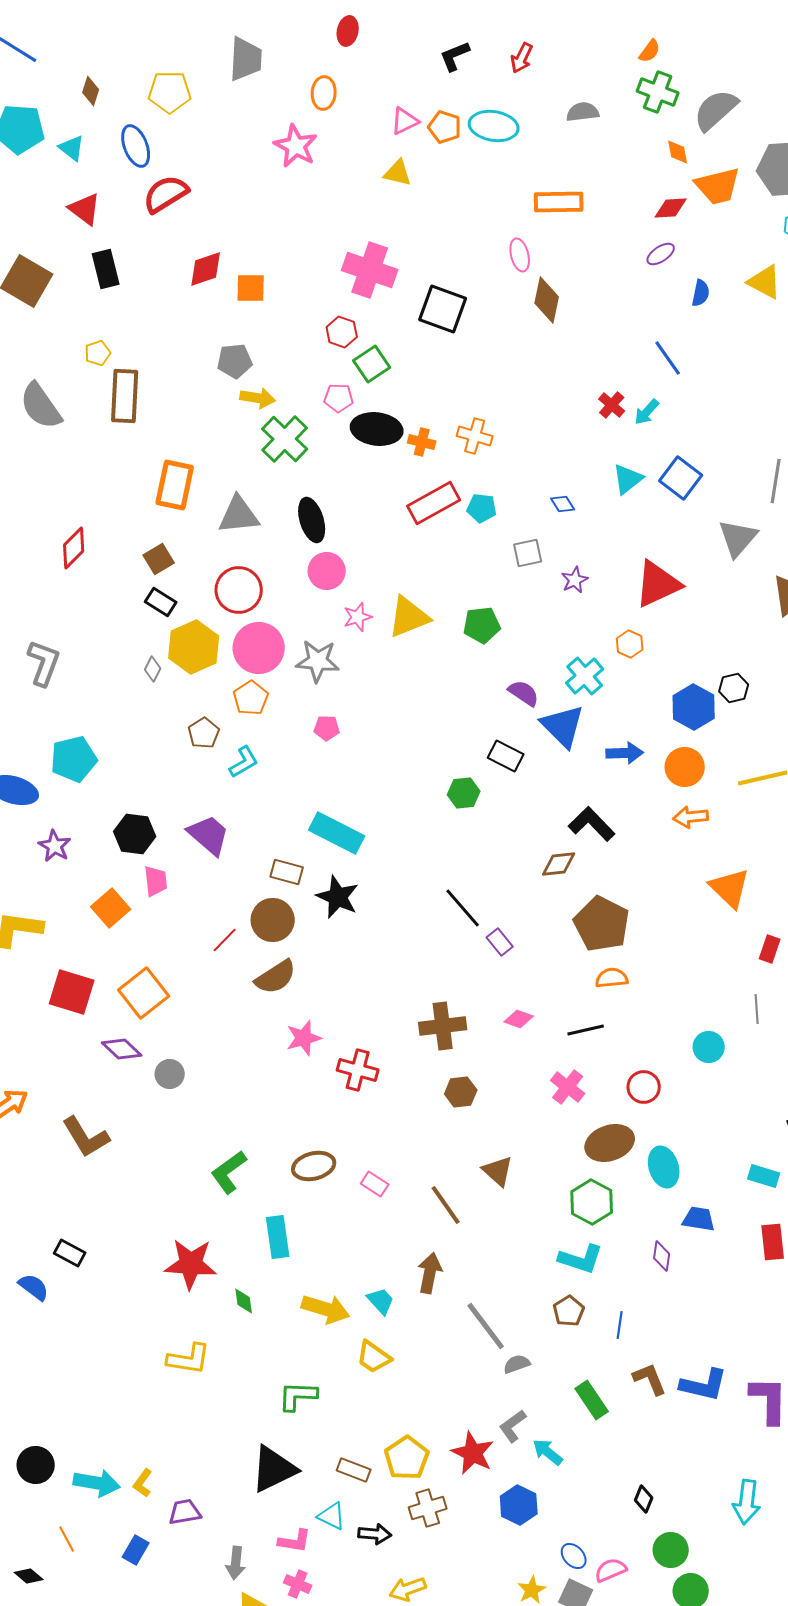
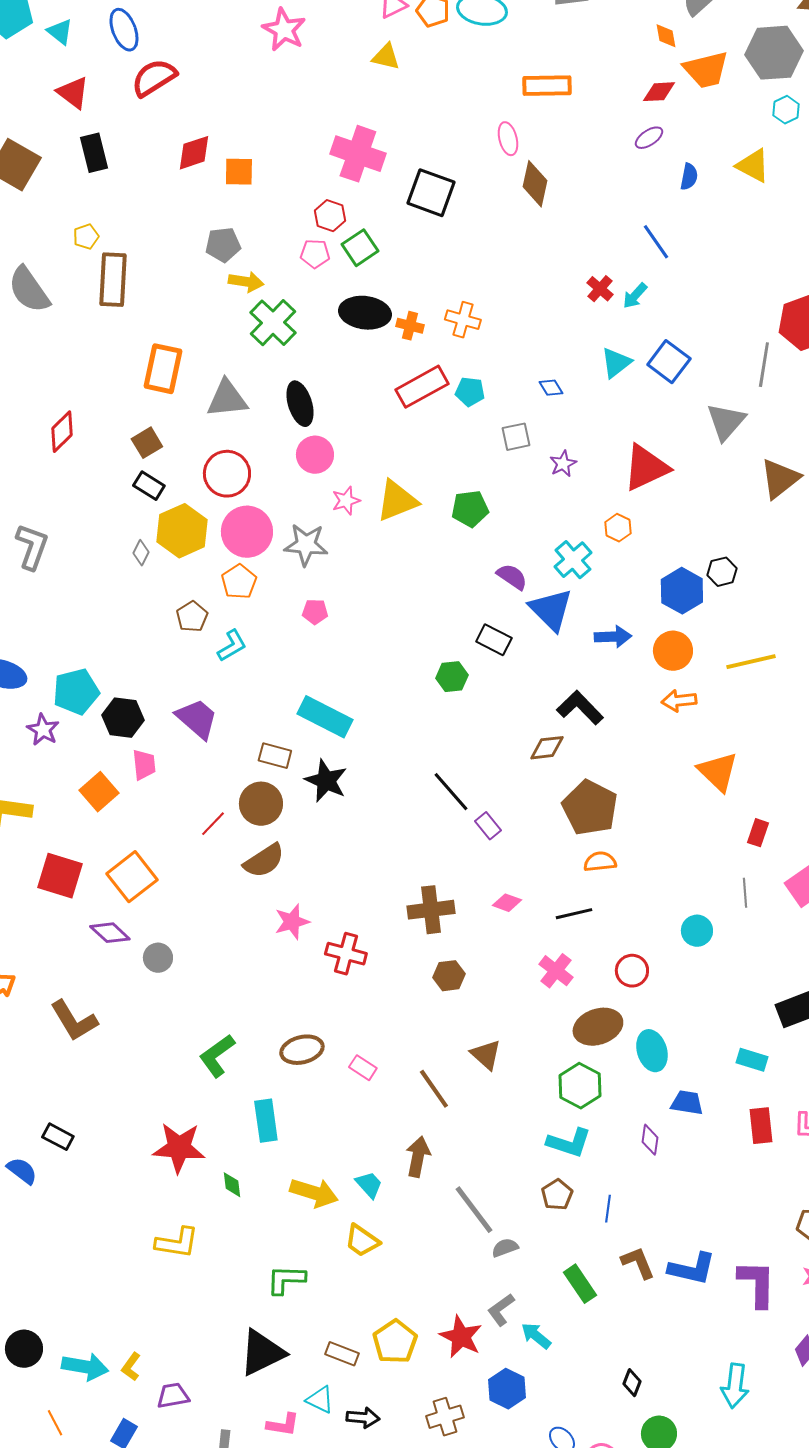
pink pentagon: (339, 398) -> (315, 254), moved
cyan pentagon: (74, 759) -> (76, 692), moved
brown cross: (428, 1508) -> (445, 1417), moved

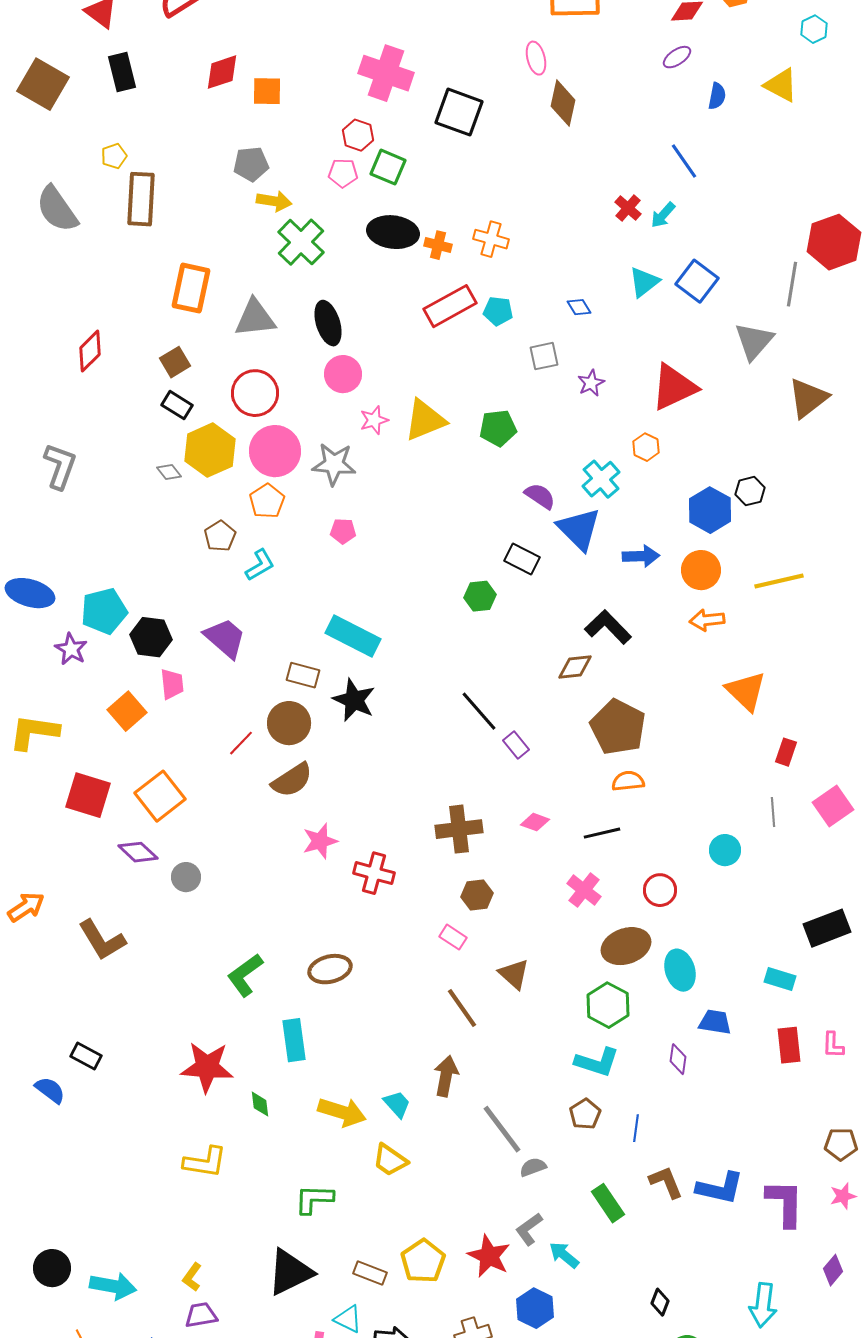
green square: (360, 248) -> (388, 167), turned -33
gray diamond: (141, 553) -> (169, 472), turned -65
pink rectangle: (363, 1068) -> (453, 937), moved
yellow L-shape: (131, 1367) -> (192, 1277), moved

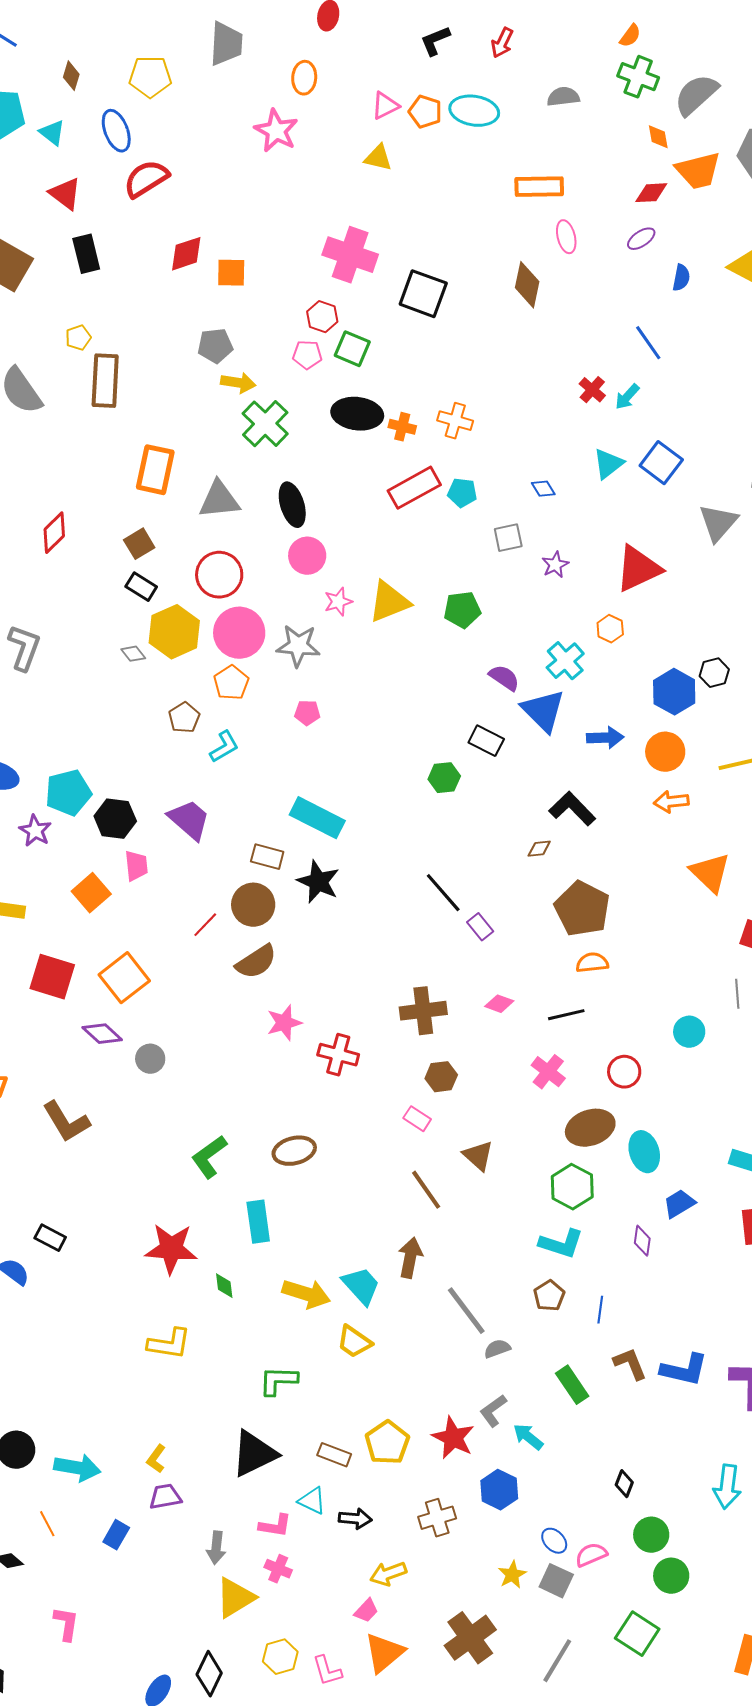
pink ellipse: (536, 58) -> (566, 237), moved
brown diamond: (575, 667) -> (539, 849), size x0.7
blue trapezoid: (715, 1022) -> (679, 1204), turned -40
cyan trapezoid: (397, 1104) -> (361, 1286), size x1.4

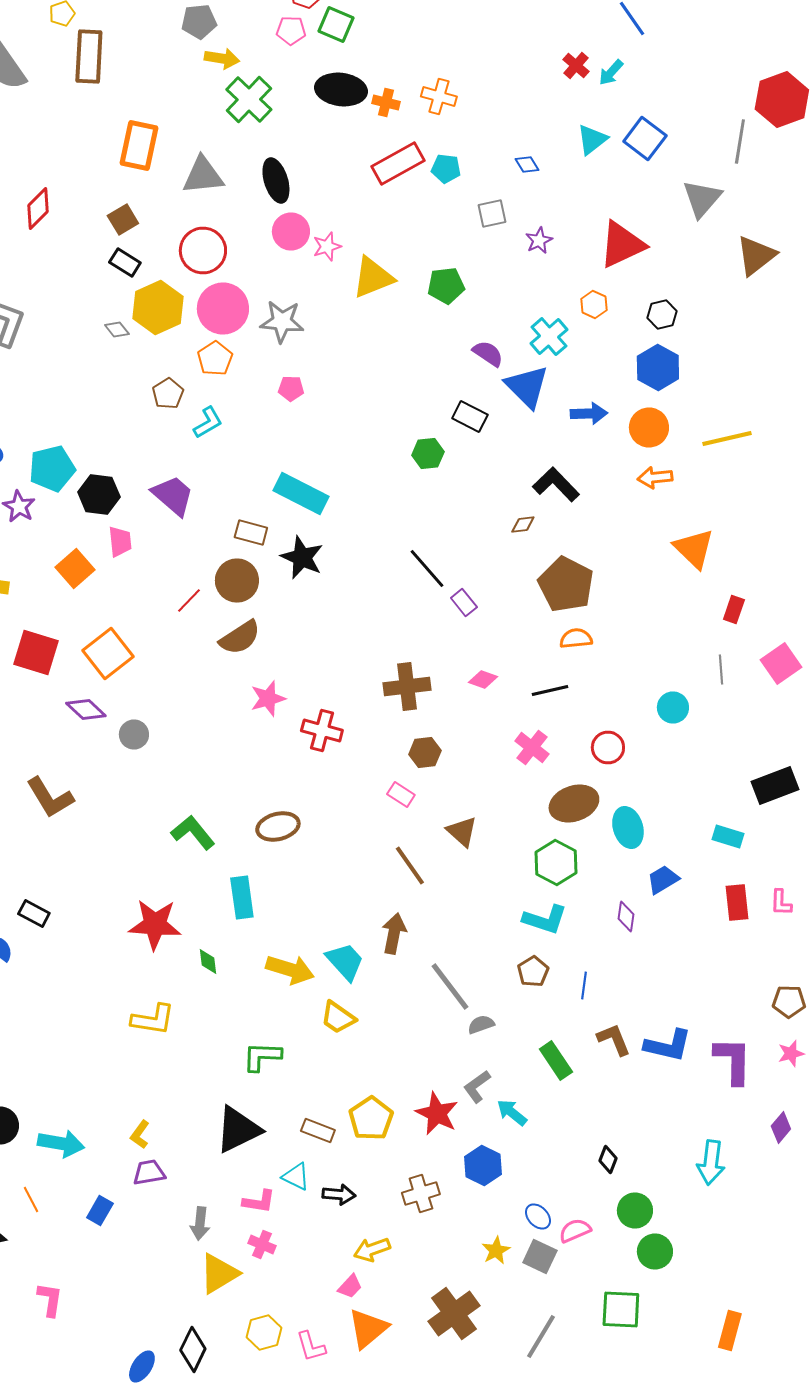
pink star: (338, 602) -> (327, 246), moved
black hexagon: (714, 673) -> (662, 314), moved
green L-shape: (209, 1157) -> (193, 832), turned 87
green square: (637, 1634) -> (621, 1310), turned -30

